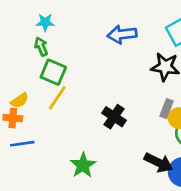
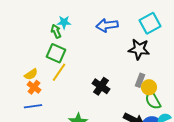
cyan star: (45, 22) -> (64, 22), moved
green arrow: (41, 47) -> (56, 31), moved
orange cross: (13, 118) -> (34, 87), moved, turned 32

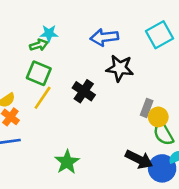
green arrow: (56, 31) -> (39, 45), turned 96
black star: (139, 49) -> (120, 68), moved
black cross: (101, 86) -> (84, 91), moved

